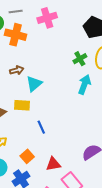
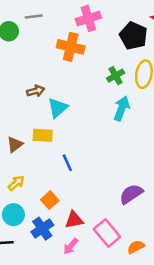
pink cross: (47, 18) -> (88, 18), moved
orange cross: (16, 35) -> (71, 47), moved
red triangle: (53, 164) -> (74, 220), moved

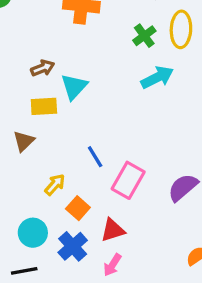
cyan arrow: (122, 108) -> (157, 77), turned 50
yellow rectangle: (43, 135) -> (44, 106), moved
yellow arrow: (16, 183) -> (55, 185), moved
pink rectangle: (107, 233) -> (128, 180), moved, turned 76

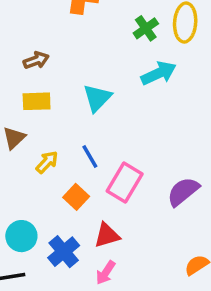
cyan triangle: (74, 87) -> (97, 98), moved
yellow arrow: (55, 185) -> (47, 162), moved
orange square: (78, 208) -> (76, 197), moved

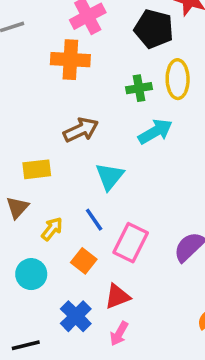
green cross: (146, 28) -> (139, 88), turned 30
brown arrow: (36, 60) -> (81, 130), moved, size x1.4
cyan triangle: (97, 98) -> (110, 176), moved
cyan circle: (21, 236) -> (31, 274), moved

